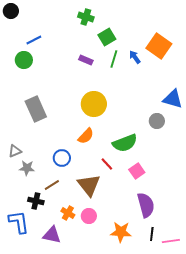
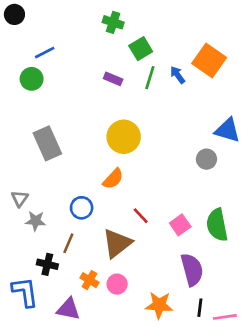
green semicircle: (125, 143) -> (217, 225), moved, turned 100
gray triangle: (15, 151) -> (20, 199), turned -32
brown line: (52, 185) -> (68, 243), turned -35
brown triangle: (89, 185) -> (117, 243), turned 30

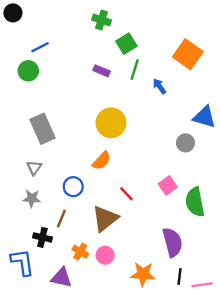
blue arrow: (178, 75) -> (159, 86), moved
gray triangle: (20, 199) -> (34, 168), moved
pink square: (180, 225) -> (168, 185), moved

